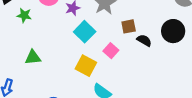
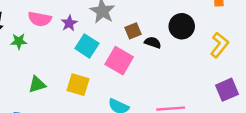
pink square: (111, 51) -> (119, 61), size x1.6
yellow square: (86, 66) -> (78, 85), moved

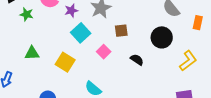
black semicircle: (153, 42) -> (137, 60), moved
pink square: (119, 61) -> (104, 52), size x0.6

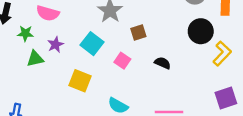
purple star: (71, 11) -> (56, 45), moved
black circle: (162, 37) -> (201, 31), moved
green triangle: (32, 53) -> (35, 59), moved

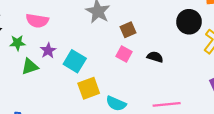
cyan square: (92, 44) -> (75, 61), moved
pink square: (122, 61) -> (124, 54), moved
yellow square: (80, 81) -> (89, 88), moved, turned -35

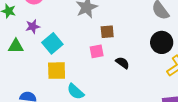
pink square: (124, 54) -> (97, 51), turned 32
green triangle: (30, 67) -> (16, 46), moved

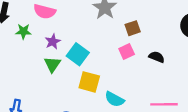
green triangle: (16, 46) -> (52, 64), moved, turned -42
yellow square: (57, 71) -> (89, 82), turned 30

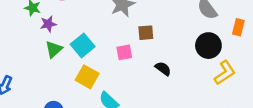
purple star: (53, 42) -> (48, 24), moved
pink square: (127, 51) -> (124, 52), moved

